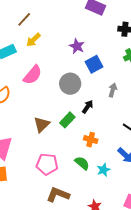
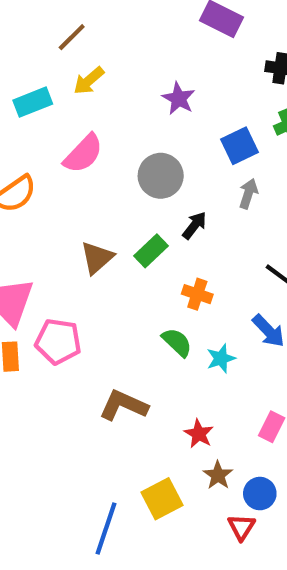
blue square: (94, 64) -> (239, 146), moved
pink pentagon: (47, 164) -> (58, 341), moved

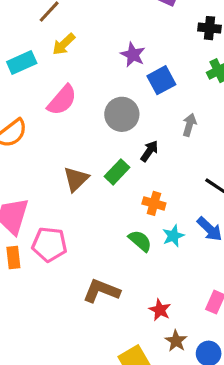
blue square: (239, 146) -> (161, 80), moved
cyan star: (221, 358) -> (173, 236), moved

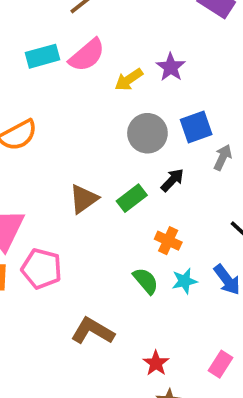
yellow arrow: (64, 44) -> (129, 80), moved
blue square: (161, 80) -> (196, 127), moved
pink semicircle: (62, 100) -> (87, 55), moved

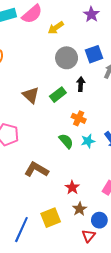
purple star: (171, 67) -> (91, 14), moved
black arrow: (172, 180) -> (81, 84), turned -40
brown triangle: (84, 199) -> (31, 95), turned -42

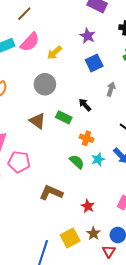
blue square: (94, 54) -> (94, 63), moved
gray circle: (67, 58) -> (45, 84), moved
black arrow: (81, 84) -> (85, 105), turned -40
green rectangle: (58, 95) -> (64, 117), turned 70
brown star: (80, 209) -> (93, 233), moved

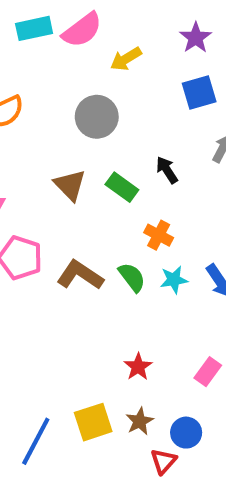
brown L-shape: (51, 193) -> (80, 275), moved

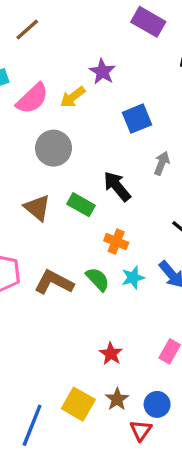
pink semicircle: (82, 30) -> (32, 99), moved
purple star: (196, 38) -> (102, 72), moved
black arrow: (167, 170) -> (117, 186), size x1.4
yellow square: (93, 422) -> (78, 404), turned -36

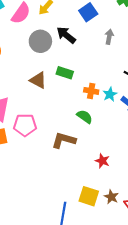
black arrow: (117, 186) -> (66, 35), moved
cyan star: (133, 278) -> (110, 94), moved
brown L-shape: (54, 282) -> (64, 140), moved
brown star: (117, 399) -> (111, 197), moved

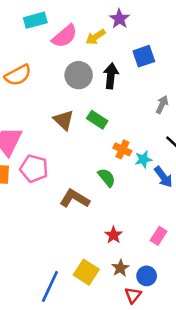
black arrow: (66, 35) -> (111, 76), turned 42
gray arrow: (109, 37) -> (162, 105), moved
brown star: (111, 197) -> (120, 268), moved

